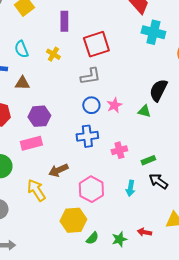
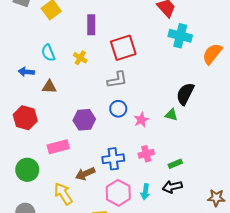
pink star: (114, 105) -> (141, 120), moved
purple hexagon: (39, 116) -> (84, 120), moved
blue cross: (87, 136) -> (113, 159), moved
black arrow: (158, 181) -> (172, 187), moved, turned -48
cyan arrow: (130, 188) -> (145, 192), moved

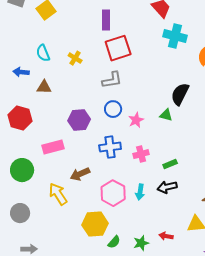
purple rectangle: (91, 25) -> (106, 20), moved
blue cross: (113, 159) -> (110, 147), moved

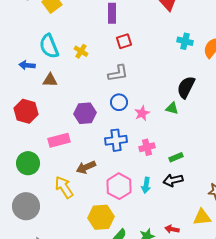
cyan cross: (175, 36) -> (185, 41), moved, size x0.7
red square: (118, 48) -> (124, 41), size x0.6
cyan semicircle: (43, 53) -> (49, 46), size x1.4
gray circle: (20, 213) -> (26, 206), size x1.4

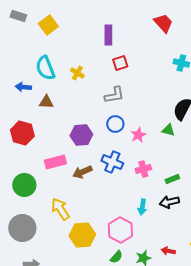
blue cross: (116, 140) -> (112, 162), turned 30
brown arrow: (86, 167) -> (82, 172), moved
pink hexagon: (119, 186) -> (120, 230), moved
yellow hexagon: (101, 217) -> (82, 235), moved

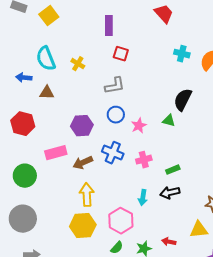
red square: (120, 63) -> (121, 54), turned 35
yellow arrow: (60, 209) -> (87, 195), moved, turned 30

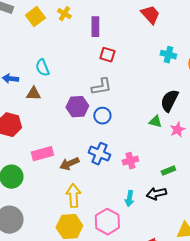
cyan semicircle: (46, 59) -> (42, 68), moved, size x0.7
yellow cross: (78, 64) -> (64, 14), moved
purple hexagon: (82, 126) -> (77, 107), moved
pink star: (139, 126) -> (177, 130), moved
green rectangle: (173, 170) -> (168, 171), moved

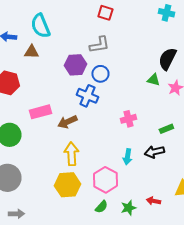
cyan semicircle: (42, 68) -> (40, 26), size x1.4
blue cross: (99, 154) -> (87, 96), moved

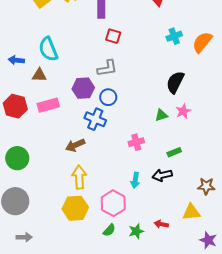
cyan cross: (166, 13) -> (174, 36), turned -35
green triangle: (153, 80) -> (161, 115), moved, turned -32
pink rectangle: (40, 112) -> (48, 105), moved

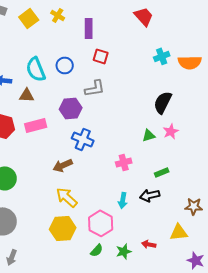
orange semicircle: (202, 42) -> (190, 62), turned -130
blue circle: (108, 97) -> (65, 65), moved
yellow arrow: (79, 177) -> (67, 197), turned -45
gray arrow: (24, 237) -> (12, 257), turned 112

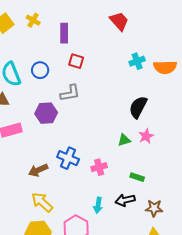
blue cross: (83, 139) -> (68, 158), moved
green rectangle: (162, 172) -> (137, 177), turned 40
brown star: (194, 206) -> (154, 208), moved

